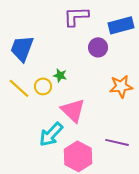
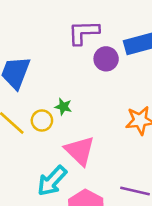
purple circle: (98, 47) -> (106, 59), moved

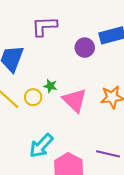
purple L-shape: (83, 32) -> (44, 26), moved
pink triangle: (80, 151) -> (75, 100), moved

